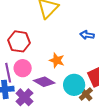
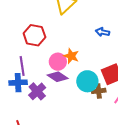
pink circle: (23, 68) -> (58, 62), moved
brown cross: (86, 94) -> (99, 91), turned 32

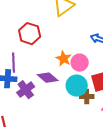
pink circle: (58, 62) -> (80, 63), moved

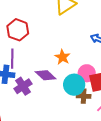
red hexagon: (30, 34) -> (18, 30), moved
pink circle: (80, 63) -> (87, 73), moved

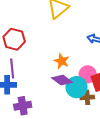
purple diamond: (46, 75) -> (62, 80), moved
purple cross: (23, 86) -> (23, 106), moved, turned 30

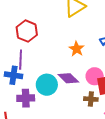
orange star: (62, 61) -> (77, 49), moved
cyan circle: (76, 87) -> (47, 85), moved

